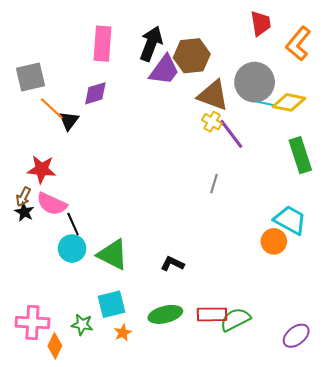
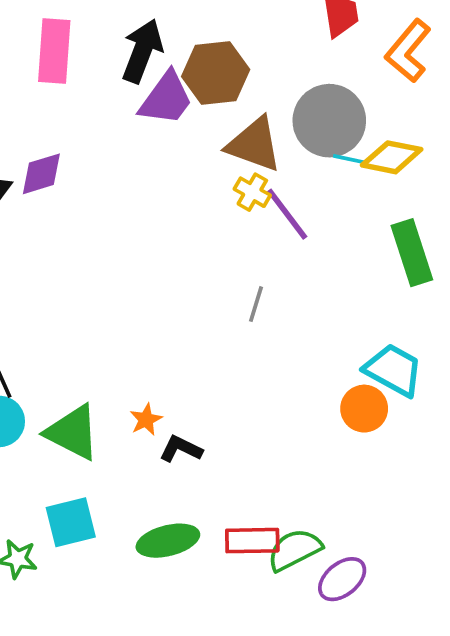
purple diamond: (95, 93) -> (41, 174), moved
orange star: (123, 333) -> (146, 420), moved
purple ellipse: (296, 336) -> (342, 579), moved

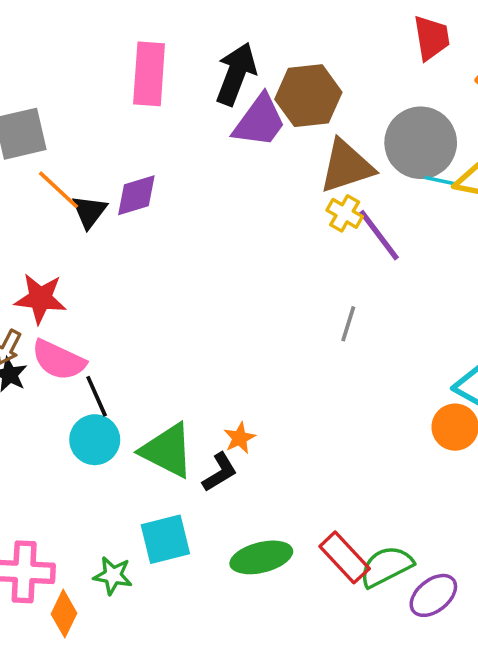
brown triangle: (254, 144) -> (346, 166), turned -38
black L-shape: (181, 449) -> (220, 472), moved, turned 123
red rectangle: (252, 541) -> (345, 557), turned 48

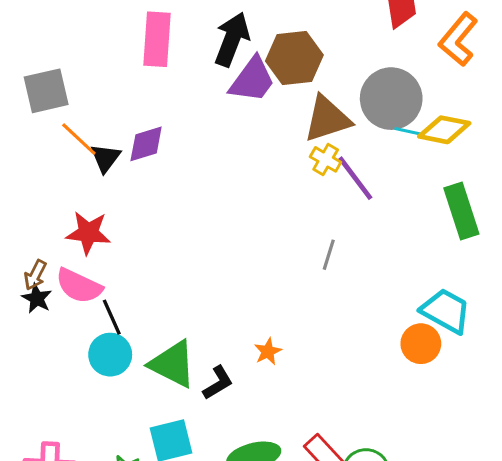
red star: (40, 298) -> (88, 233), moved
orange star: (240, 438) -> (268, 351), moved

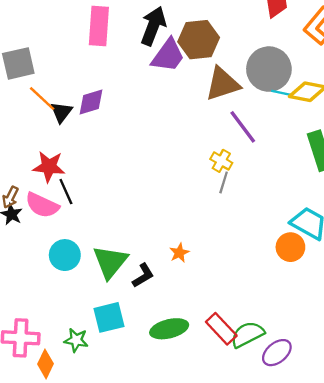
yellow cross: (326, 159) -> (221, 161), moved
black line: (112, 317) -> (66, 192), moved
green triangle: (173, 364) -> (110, 262), turned 42

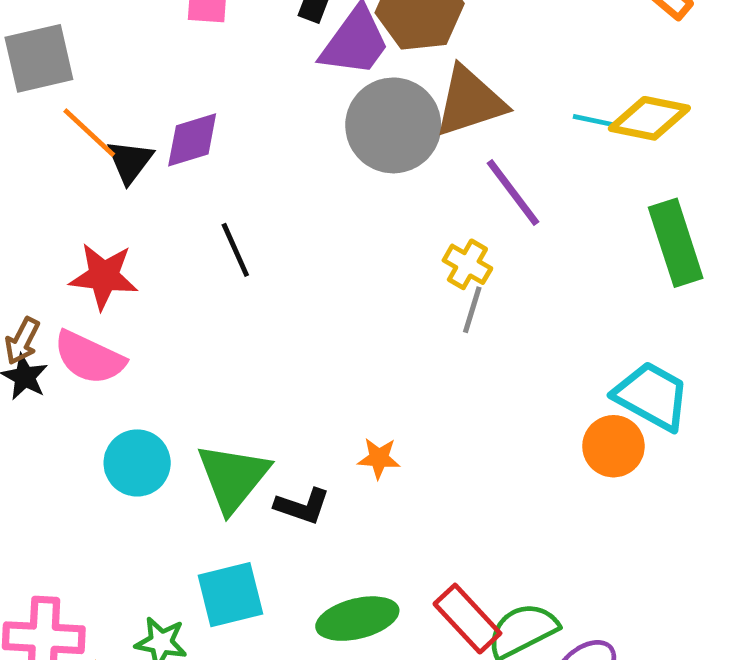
gray circle: (269, 69) -> (393, 125), moved
black line: (66, 192) -> (235, 250), moved
orange star: (179, 253) -> (379, 458), turned 30
black L-shape: (143, 275) -> (302, 506), turned 50

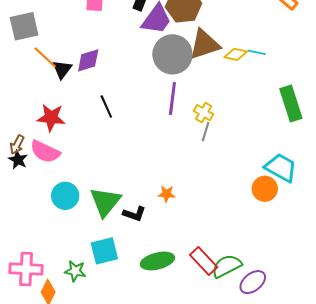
yellow diamond: (649, 118) -> (236, 54), moved, size x0.7
purple line: (513, 192) -> (172, 98), moved, turned 44

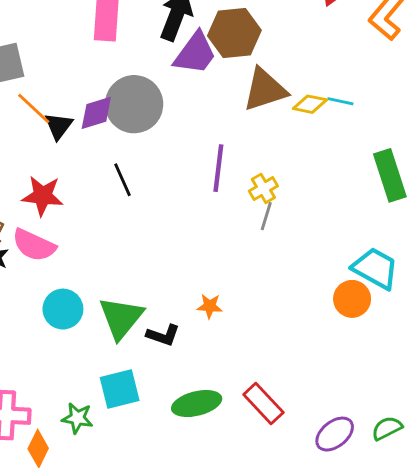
gray circle: (172, 54) -> (134, 104), moved
yellow cross: (204, 113) -> (263, 188), turned 30
green semicircle: (227, 266) -> (387, 428), moved, size x0.7

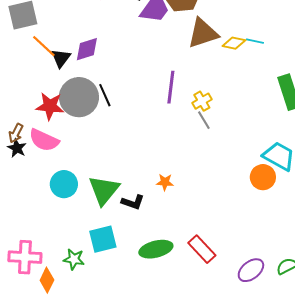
gray circle: (134, 104) -> (79, 97), moved
gray line: (266, 216) -> (204, 120), turned -48

